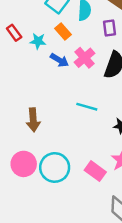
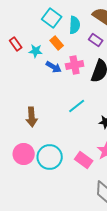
purple rectangle: (110, 28) -> (96, 40), turned -48
pink cross: (84, 58) -> (75, 65), turned 30
cyan line: (87, 107) -> (77, 106), turned -54

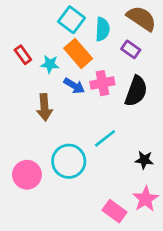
orange rectangle: (57, 43) -> (78, 53), size x1.5
brown arrow: (32, 117) -> (44, 107), moved
pink circle: (24, 154) -> (27, 175), moved
cyan circle: (50, 157) -> (69, 161), moved

